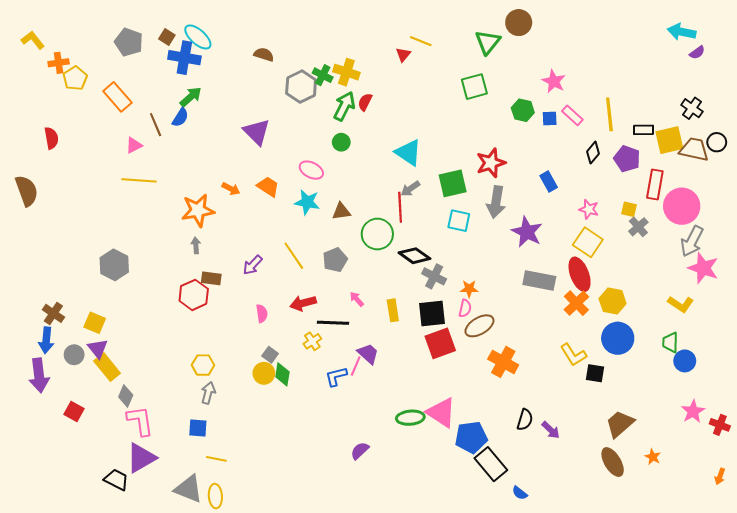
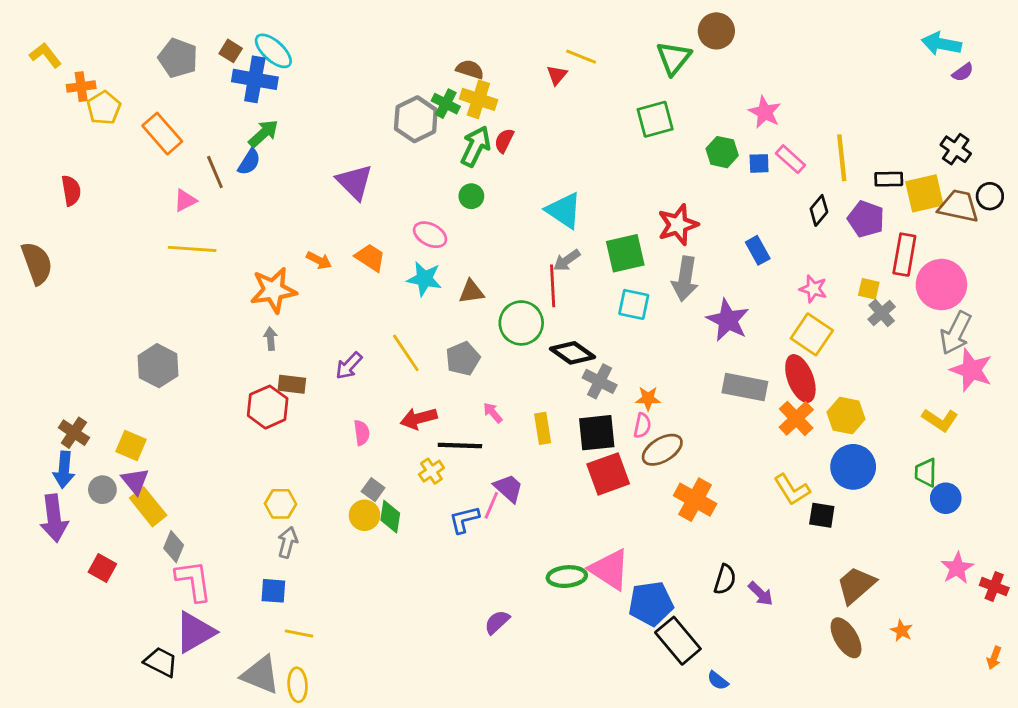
brown semicircle: (264, 55) -> (470, 69), moved

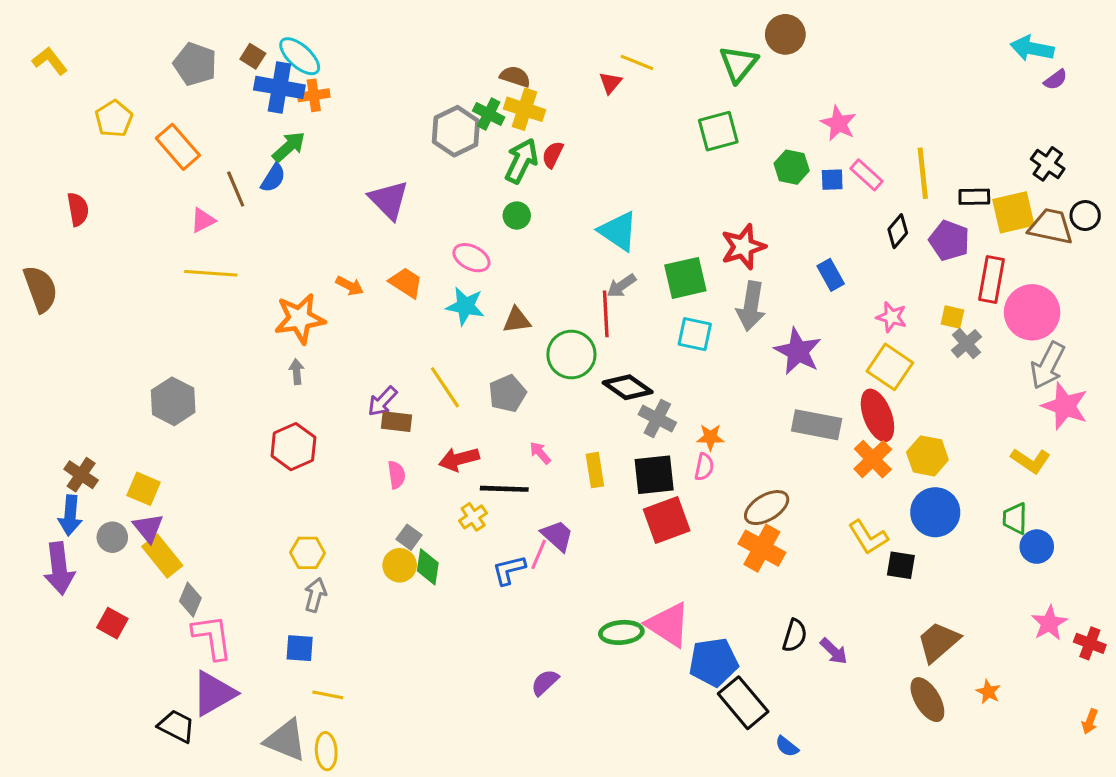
orange cross: (81, 87) -> (314, 95), moved
brown rectangle: (292, 384) -> (396, 422), moved
brown ellipse: (662, 450) -> (767, 508), moved

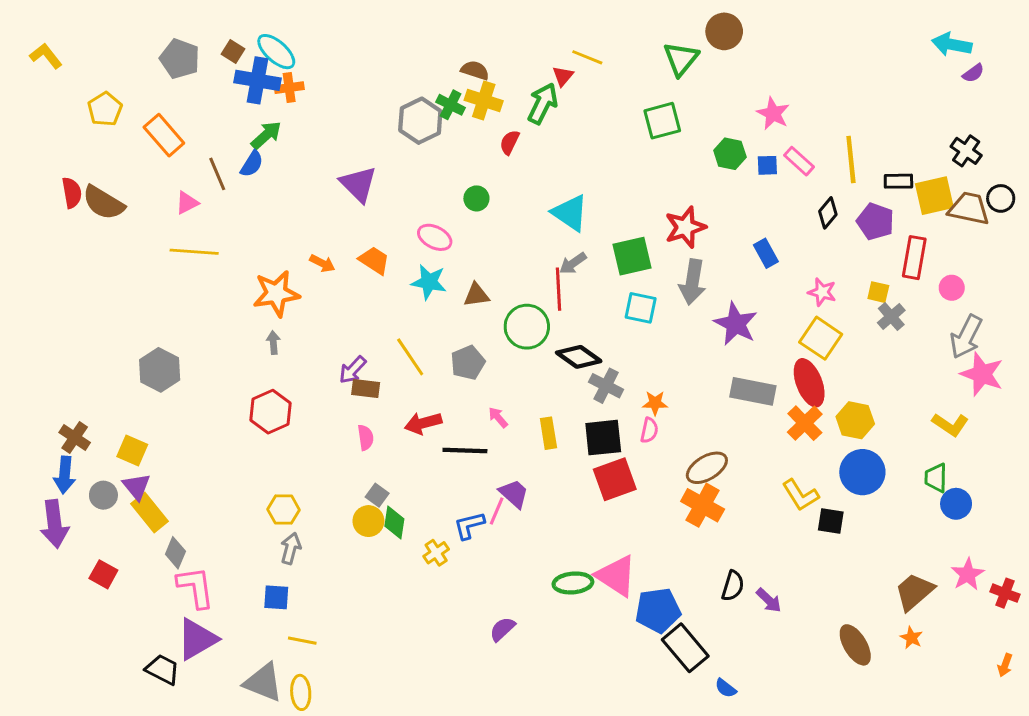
green arrow: (521, 161) -> (543, 103), moved
brown semicircle: (40, 289) -> (103, 203), moved, turned 141
pink circle: (1032, 312) -> (952, 288), size x0.5
yellow cross: (473, 517) -> (436, 553), moved
brown trapezoid: (938, 642) -> (914, 592), moved

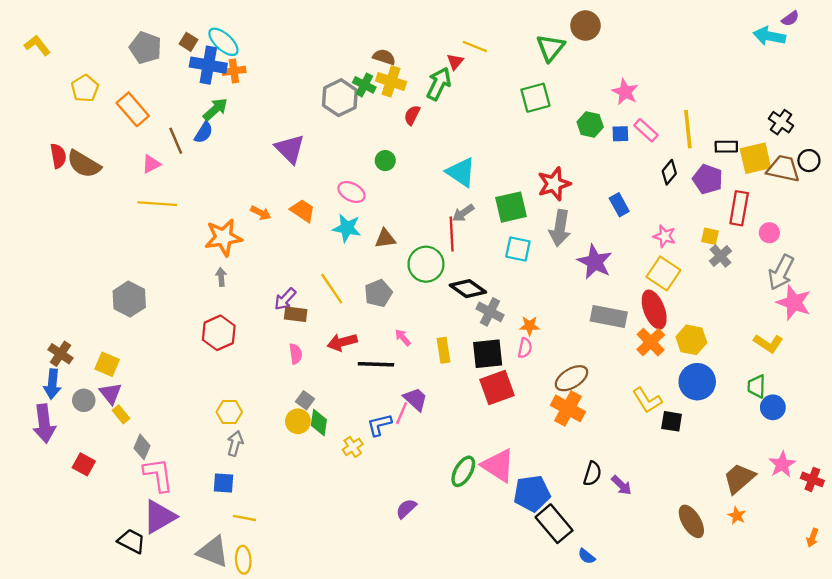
purple semicircle: (973, 73) -> (790, 19), moved
yellow rectangle: (150, 512) -> (121, 414), size x0.6
green ellipse: (573, 583) -> (463, 471), turned -56

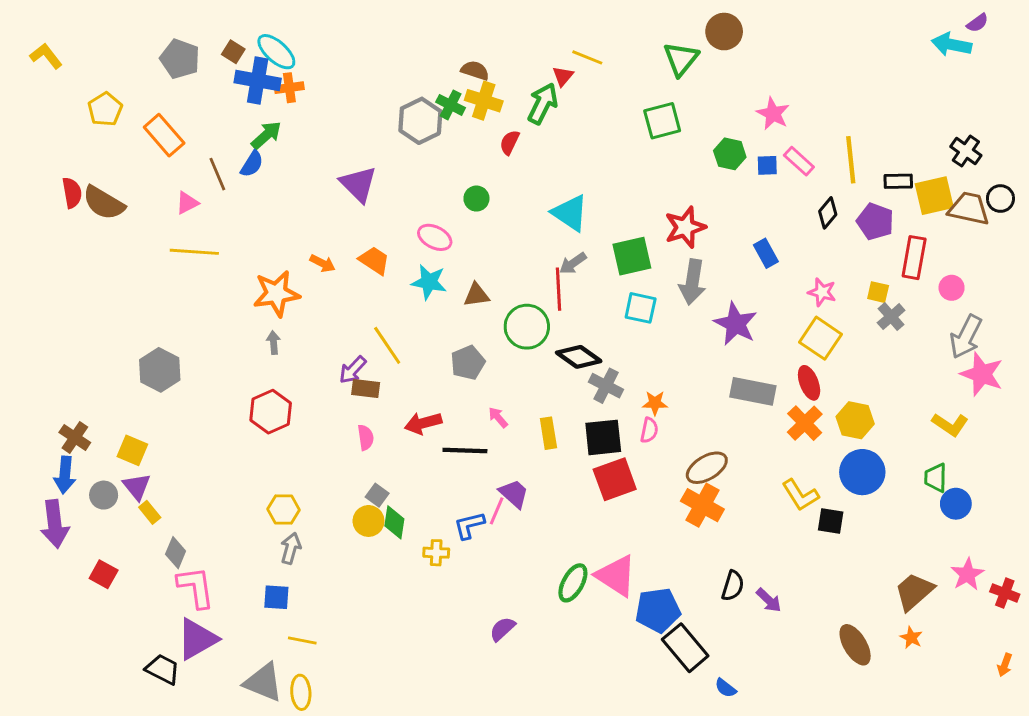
yellow line: (332, 289) -> (387, 345), moved
red ellipse: (654, 310) -> (809, 383), size x0.7
yellow cross: (353, 447) -> (436, 553), turned 36

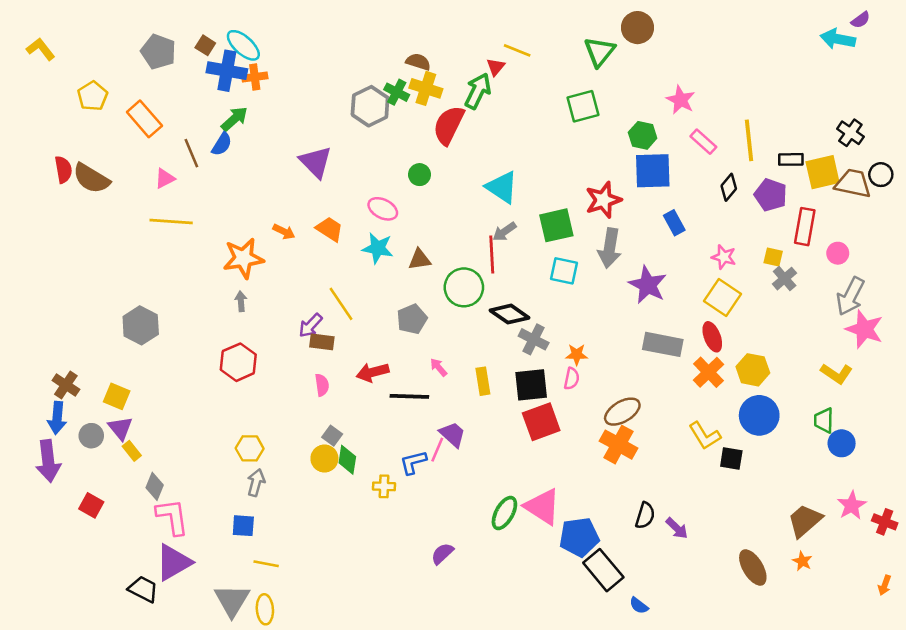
red semicircle: (510, 142) -> (449, 125), size x1.8
blue square: (767, 165) -> (653, 171), moved, size x2.0
gray triangle: (263, 682) -> (232, 600), turned 39

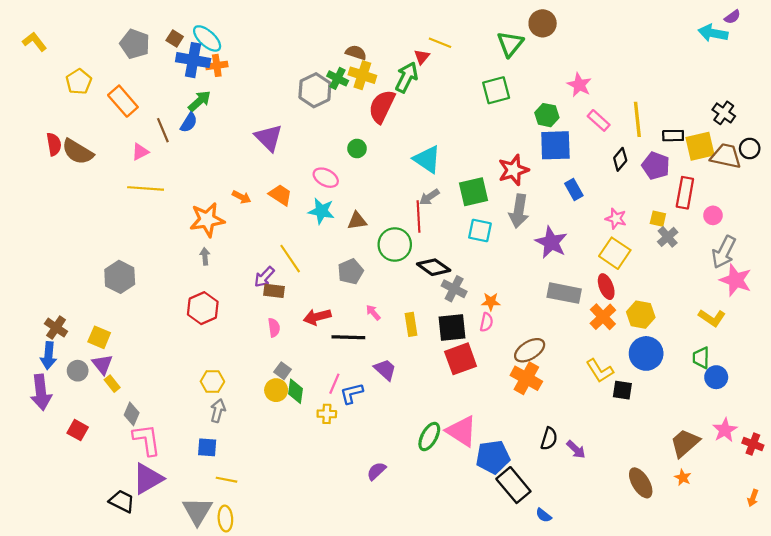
pink line: (437, 450) -> (334, 384), moved

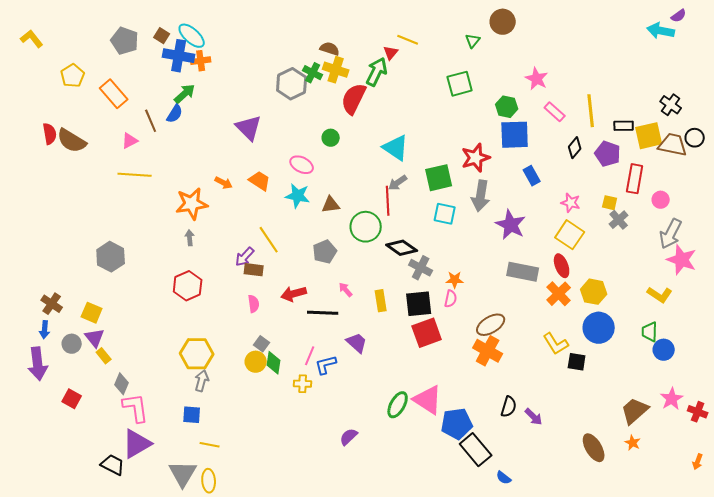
green triangle: (510, 44) -> (473, 41), size x0.6
blue arrow: (48, 356) -> (45, 330), size x0.7
yellow hexagon: (212, 382) -> (197, 354), size x1.5

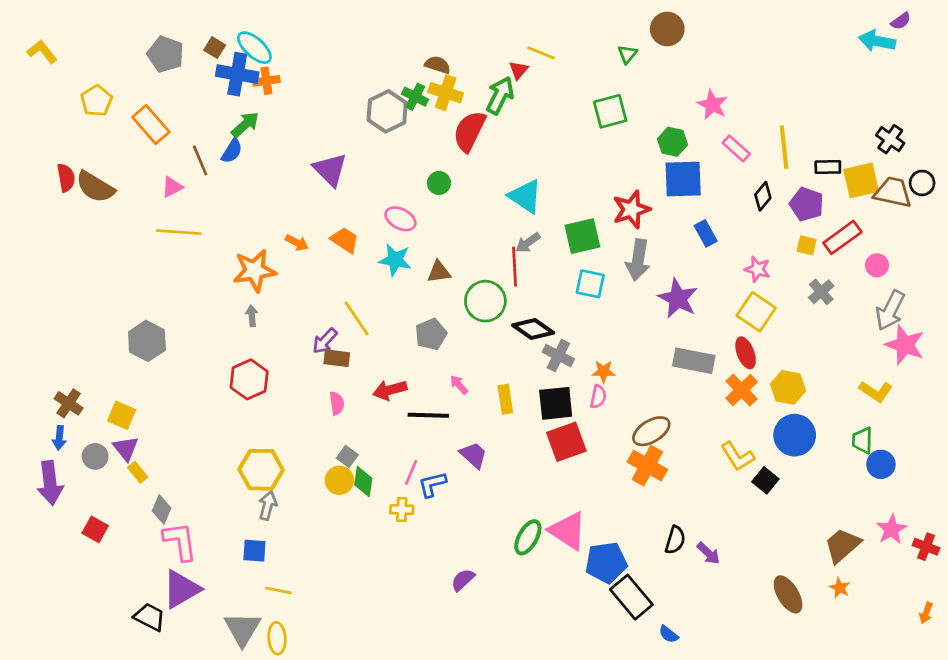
red rectangle: (635, 179) -> (842, 237), turned 44
yellow square: (610, 203) -> (807, 245), moved
black square: (577, 362) -> (765, 480), turned 30

